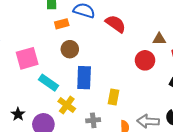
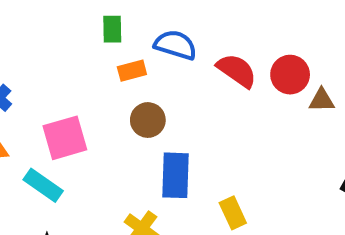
red circle: (145, 60) -> (290, 75), moved
cyan rectangle: (48, 83) -> (43, 185), moved
yellow rectangle: (113, 97) -> (233, 213), turned -35

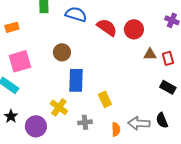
orange rectangle: (132, 71) -> (12, 27), moved
brown triangle: (322, 100) -> (150, 54), moved

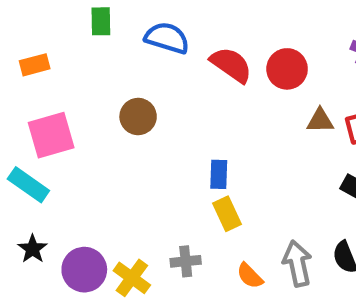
blue rectangle: (76, 80) -> (219, 174), moved, size x0.6
yellow cross: (59, 107) -> (132, 278), moved
gray arrow: (139, 123) -> (297, 263), turned 75
orange semicircle: (116, 129) -> (250, 276), turned 136

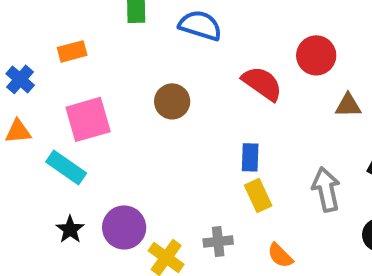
red semicircle: (231, 65) -> (262, 83), moved
gray arrow: (297, 263) -> (326, 189), moved
purple circle: (84, 270) -> (124, 227), moved

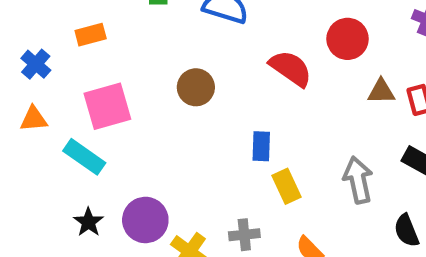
blue rectangle: (250, 157) -> (261, 146), moved

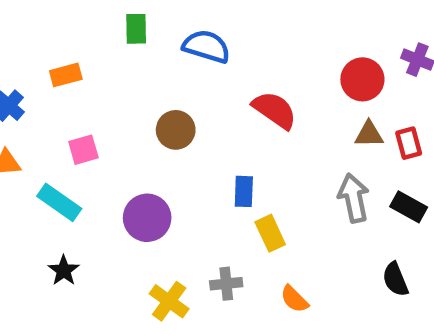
red circle: (348, 39) -> (362, 79), moved
pink square: (107, 106) -> (83, 150), size x0.6
gray arrow: (358, 180) -> (354, 198), moved
purple circle: (145, 220) -> (147, 218), moved

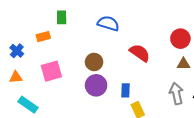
green rectangle: (136, 29) -> (62, 17), moved
pink square: (83, 150) -> (51, 71), size x1.5
cyan rectangle: (59, 202) -> (28, 105), moved
purple circle: (147, 218) -> (96, 85), moved

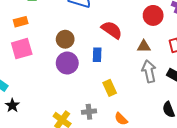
orange rectangle: (43, 37) -> (21, 22), moved
brown triangle: (183, 64) -> (144, 46), moved
blue rectangle: (126, 90) -> (97, 55), moved

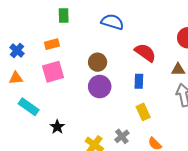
blue rectangle: (97, 55) -> (139, 81), moved
black star: (12, 105) -> (57, 127), moved
gray cross: (89, 112) -> (122, 136), turned -32

